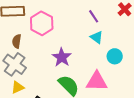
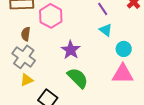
pink triangle: (97, 81) -> (123, 74), moved

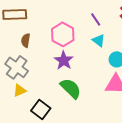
pink hexagon: (51, 16) -> (63, 34), moved
brown semicircle: (26, 34) -> (26, 40), moved

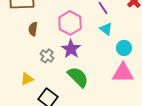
gray cross: (17, 67) -> (47, 56), moved, size x0.6

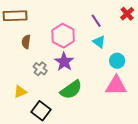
green semicircle: (78, 77) -> (71, 90), turned 100

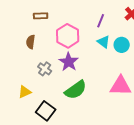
brown rectangle: (15, 16) -> (41, 16), moved, size x0.6
purple line: (96, 21) -> (101, 21), turned 56
cyan circle: (117, 61) -> (122, 45), moved

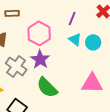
gray cross: (45, 69) -> (16, 66), size x1.5
green semicircle: (76, 90) -> (47, 87), turned 80

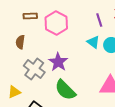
purple line: (72, 18) -> (99, 20), moved, turned -40
pink hexagon: (39, 33) -> (56, 23), moved

